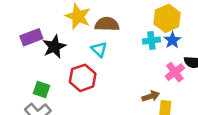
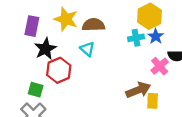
purple rectangle: (31, 37) -> (32, 26), moved, turned -54
red hexagon: (83, 78) -> (59, 70), moved
brown arrow: (151, 96) -> (138, 90), size x1.5

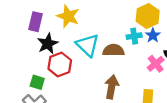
brown semicircle: (93, 25) -> (113, 50), moved
cyan triangle: (87, 49) -> (88, 45), size x1.6
brown arrow: (138, 90) -> (112, 87), moved, turned -60

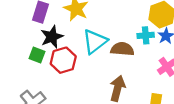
cyan triangle: (88, 45) -> (95, 41), turned 35
green square: (37, 82) -> (37, 55), moved

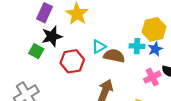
cyan triangle: (95, 41) -> (99, 47), moved, size x0.6
red hexagon: (63, 60) -> (72, 61), moved

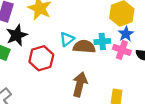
cyan cross: (137, 46) -> (102, 41), moved
pink cross: (152, 77) -> (122, 50), moved, turned -35

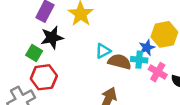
blue star: (126, 34) -> (147, 48), moved
red hexagon: (41, 58) -> (44, 77), moved

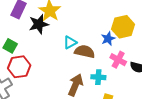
black star: (52, 38) -> (39, 24), moved
cyan cross: (139, 60) -> (98, 77), moved

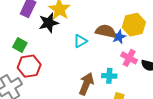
brown semicircle: (85, 52) -> (106, 31), moved

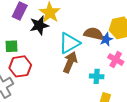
cyan triangle: (80, 41) -> (69, 43), size x1.6
green square: (20, 45) -> (12, 46), turned -32
brown arrow: (86, 84) -> (70, 62), moved

